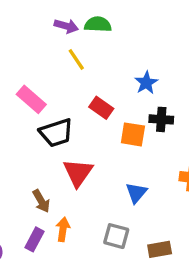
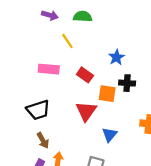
purple arrow: (66, 26) -> (50, 15), moved
pink rectangle: (31, 99) -> (49, 69), moved, turned -36
black trapezoid: (56, 133) -> (38, 110), moved
red triangle: (78, 173) -> (86, 111), moved

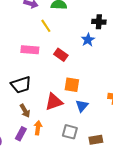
black cross: (127, 83) -> (99, 22), moved
orange square: (107, 94) -> (72, 85), moved
red triangle: (86, 111) -> (54, 102), moved, turned 36

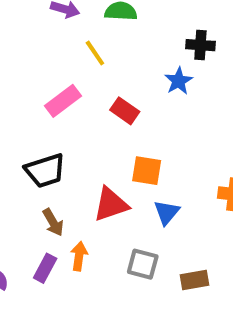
pink rectangle: (30, 50) -> (63, 101), turned -42

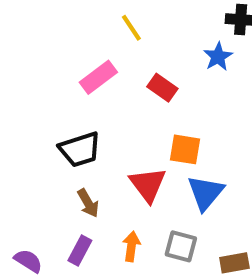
red triangle: (111, 204) -> (148, 185), turned -48
blue triangle: (167, 212) -> (206, 193), size x1.4
orange arrow: (79, 256) -> (131, 246), moved

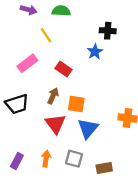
brown arrow: (88, 203) -> (53, 96), moved, turned -126

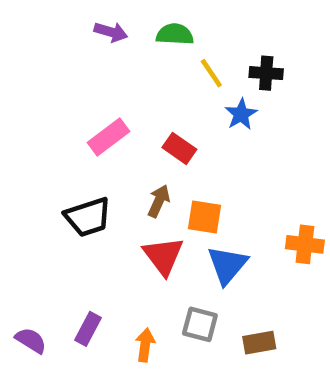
yellow line: (46, 35) -> (211, 73), moved
orange arrow: (46, 159) -> (145, 345), moved

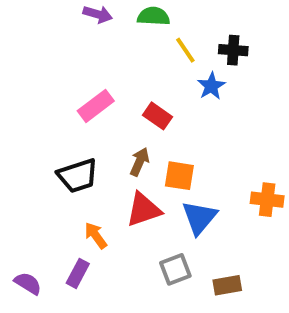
red triangle: (163, 256) -> (144, 210), turned 48
gray square: (200, 324) -> (175, 269), turned -36
orange arrow: (145, 345) -> (96, 236), moved, turned -44

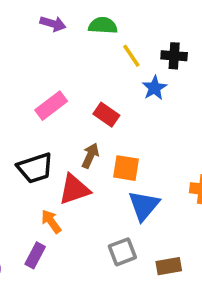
red triangle: (144, 210) -> (74, 189), moved

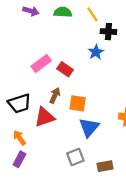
yellow line: (131, 56) -> (92, 14), moved
pink rectangle: (51, 106) -> (41, 64), moved
orange arrow: (51, 222) -> (19, 138), moved

